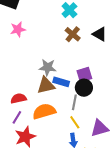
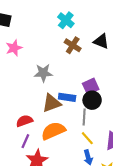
gray star: (48, 67) -> (43, 73), moved

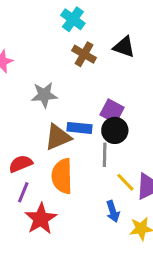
purple square: (91, 86) -> (112, 111), turned -35
orange semicircle: (53, 131) -> (62, 176), turned -65
yellow line: (87, 138) -> (125, 182), moved

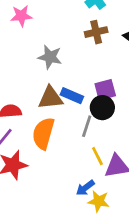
brown cross: (84, 54) -> (96, 32), turned 30
purple square: (112, 111) -> (105, 90), turned 30
blue arrow: (113, 211) -> (85, 188), moved, turned 54

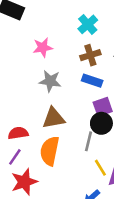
pink star: (21, 16) -> (43, 47), moved
blue rectangle: (72, 96) -> (92, 81), moved

